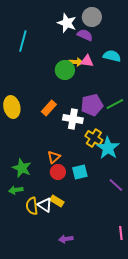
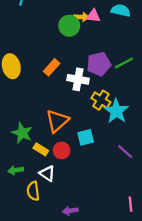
orange triangle: (54, 157) -> (57, 121), size x1.6
red circle: (58, 172) -> (62, 150), moved
green arrow: (16, 190) -> (16, 170), moved
yellow rectangle: (57, 201) -> (41, 149), moved
yellow semicircle: (32, 206) -> (33, 191), moved

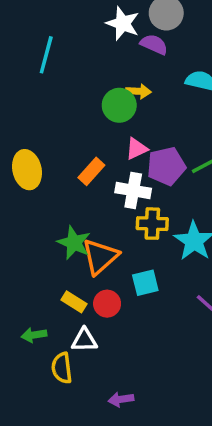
pink triangle: (93, 16) -> (137, 149), moved, turned -32
yellow cross: (101, 100) -> (152, 224), moved, turned -30
green star: (22, 133) -> (74, 243), moved
white triangle: (47, 173) -> (84, 340), turned -35

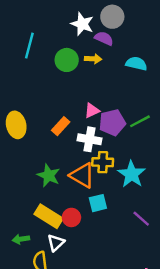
yellow arrow: (138, 91) -> (93, 59), moved
green circle: (119, 105) -> (67, 60), moved
orange triangle: (100, 257) -> (82, 175), moved, turned -48
yellow rectangle: (74, 302) -> (49, 216), size x1.6
white triangle: (84, 340) -> (56, 243), turned -42

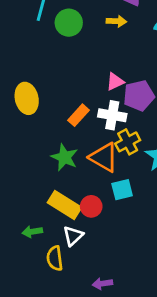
green circle: (67, 60) -> (69, 23), moved
orange rectangle: (61, 126) -> (79, 115), moved
yellow cross: (103, 162) -> (128, 142), turned -30

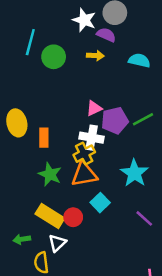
orange rectangle: (79, 115) -> (44, 138), moved, turned -42
yellow cross: (128, 142) -> (84, 154), moved
orange triangle: (104, 157) -> (84, 174), turned -40
cyan square: (122, 190) -> (100, 203), turned -30

